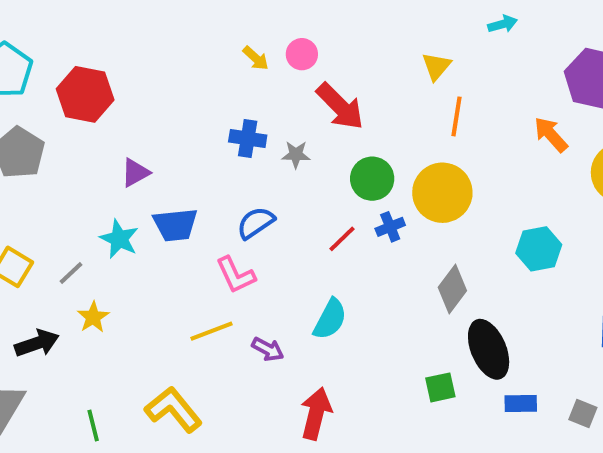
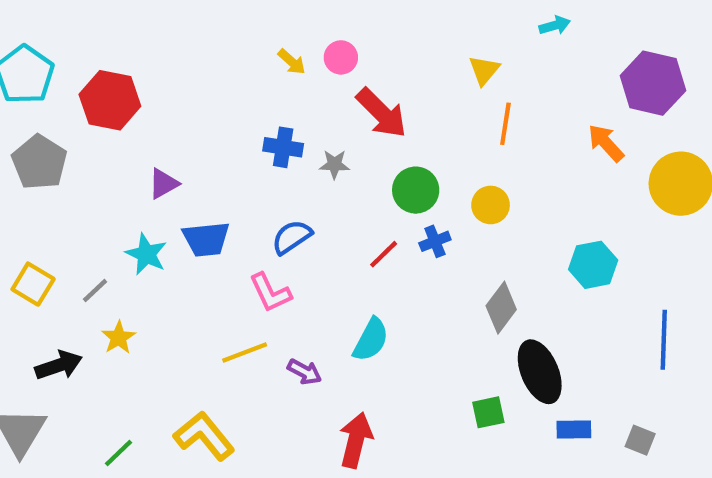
yellow circle: (442, 193) -> (491, 205), size x0.6
green line: (93, 426) -> (119, 453), turned 60

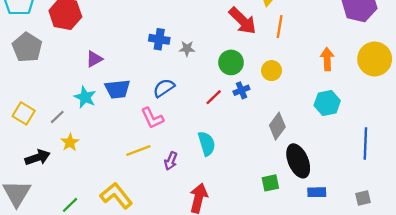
red arrow: (381, 113) -> (243, 21), moved
orange arrow: (606, 143) -> (327, 59), moved, turned 40
cyan semicircle: (371, 340) -> (207, 144), turned -45
purple arrow: (305, 372) -> (171, 161), turned 84
gray square: (640, 440) -> (363, 198), moved, turned -35

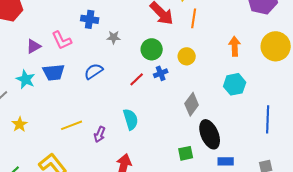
blue cross: (159, 39) -> (90, 19), moved
pink L-shape: (152, 118) -> (62, 40), moved
yellow star: (70, 142) -> (20, 124), moved

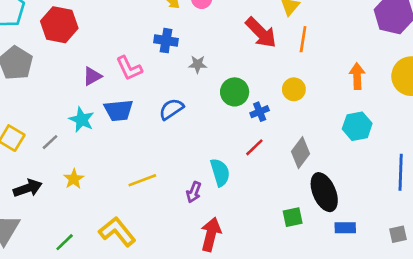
green circle: (152, 49) -> (235, 92), moved
red line: (137, 79) -> (254, 147), moved
purple arrow: (100, 134) -> (194, 192), moved

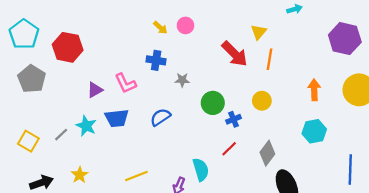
gray line: (50, 142) -> (61, 135), moved

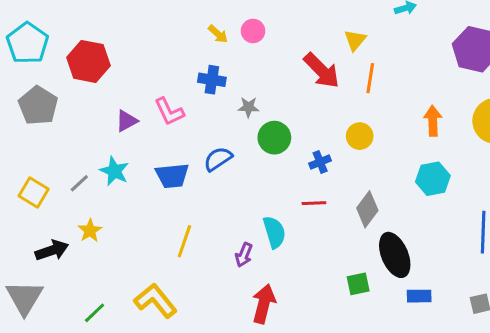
green circle: (213, 103) -> (274, 138), moved
blue trapezoid: (117, 118) -> (172, 176), moved
red line: (229, 149) -> (314, 203), turned 42
yellow star: (80, 175) -> (90, 231), moved
yellow line: (136, 176) -> (184, 241), turned -50

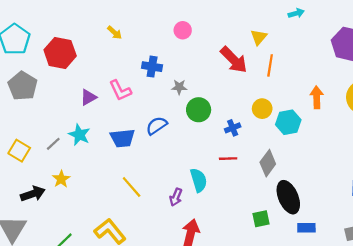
yellow arrow: (218, 34) -> (115, 33), moved
cyan hexagon: (433, 179) -> (288, 122), moved
yellow line: (184, 241) -> (132, 187), turned -60

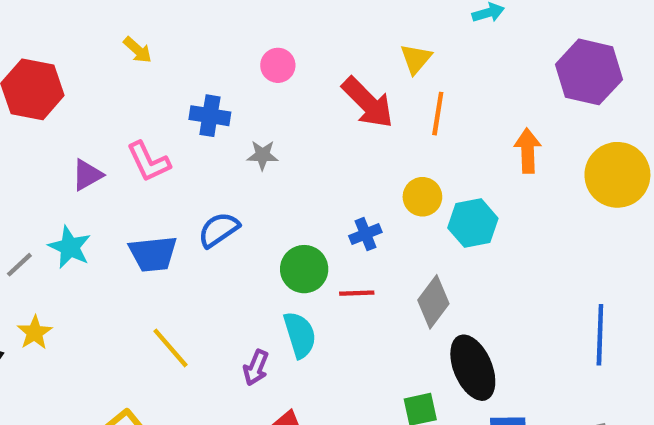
pink circle: (183, 30) -> (278, 65), moved
orange arrow: (317, 97) -> (528, 151), moved
green circle: (199, 110) -> (304, 269), moved

